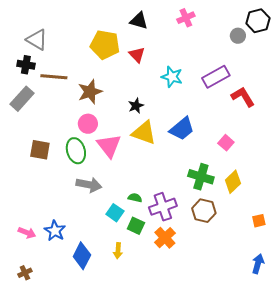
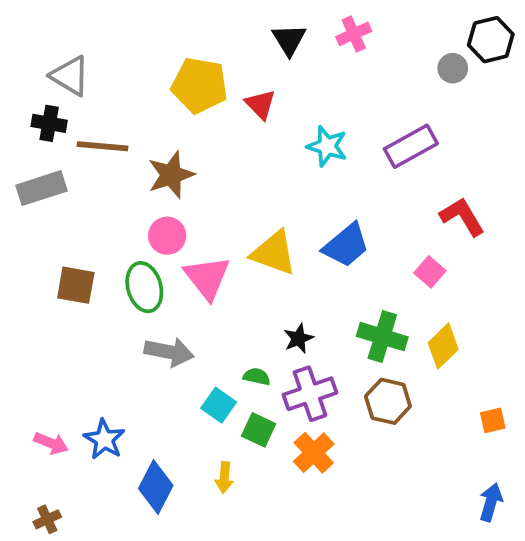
black triangle: (139, 21) -> (289, 40), moved, turned 42
red L-shape: (243, 97) -> (462, 217), moved
gray rectangle: (22, 99) -> (42, 188), turned 30
black star: (136, 106) -> (299, 338), moved

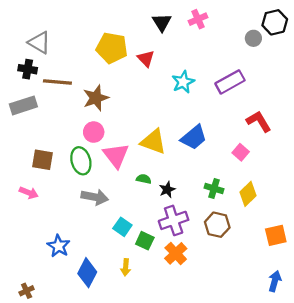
cyan star: (327, 146) -> (183, 82), turned 30
green cross: (382, 337) -> (214, 188), size x0.7
green semicircle: (257, 377) -> (144, 179), moved
orange square: (493, 420) -> (276, 235), size x1.5
pink arrow: (51, 443) -> (29, 193), moved

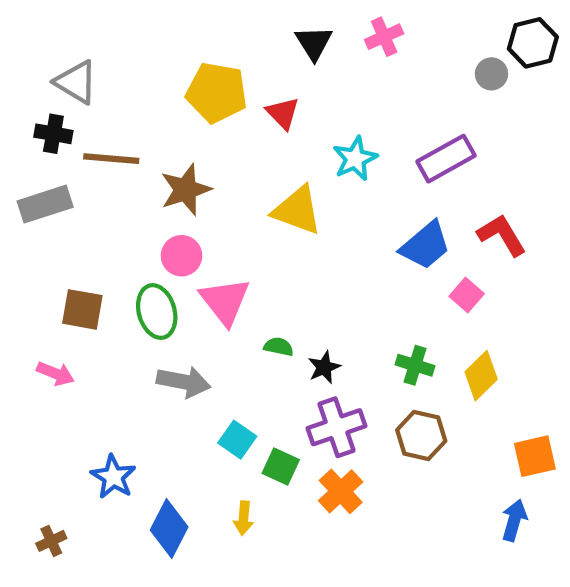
blue trapezoid: (194, 137) -> (425, 245), moved
yellow triangle: (153, 142) -> (297, 210), moved
blue arrow: (275, 281) -> (514, 520), moved
brown cross: (27, 291) -> (51, 541), moved

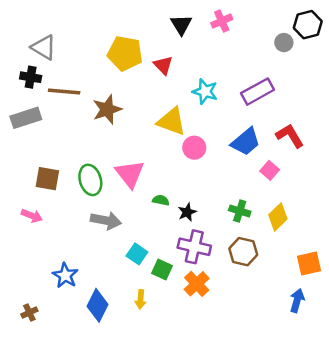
cyan star: (355, 159) -> (205, 92), turned -30
pink circle: (182, 256) -> (194, 148), moved
purple cross: (336, 427) -> (194, 247), turned 32

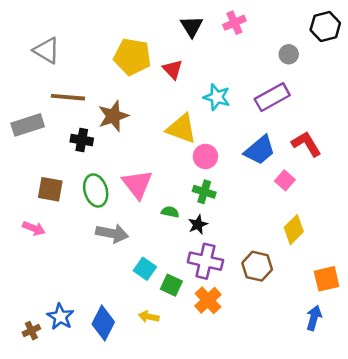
gray circle: (284, 43) -> (289, 54), moved
black cross: (31, 77) -> (82, 140), moved
green cross: (240, 211) -> (204, 192), moved
blue star: (65, 275) -> (60, 317), moved
yellow arrow: (141, 299) -> (149, 317), turned 96

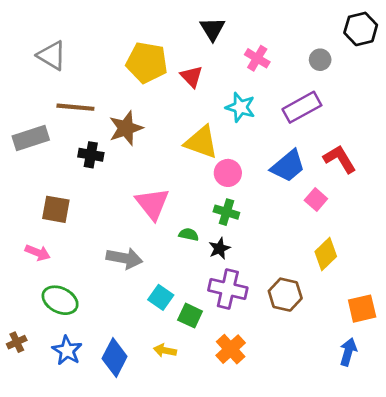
pink cross: (234, 23) -> (257, 58), moved, turned -35
green ellipse: (96, 191) -> (60, 300), moved, turned -48
orange cross: (208, 300) -> (231, 349), moved
brown cross: (31, 331) -> (17, 342), moved

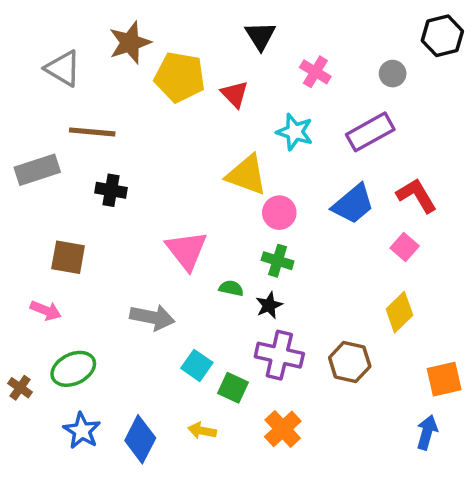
brown star: (126, 128) -> (130, 43), moved
pink square: (316, 200) -> (405, 247), moved
green ellipse: (60, 300) -> (73, 369), turned -52
brown cross: (17, 342) -> (20, 388), moved, turned -30

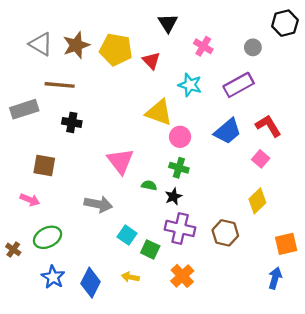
brown star: (130, 43) -> (76, 45), moved

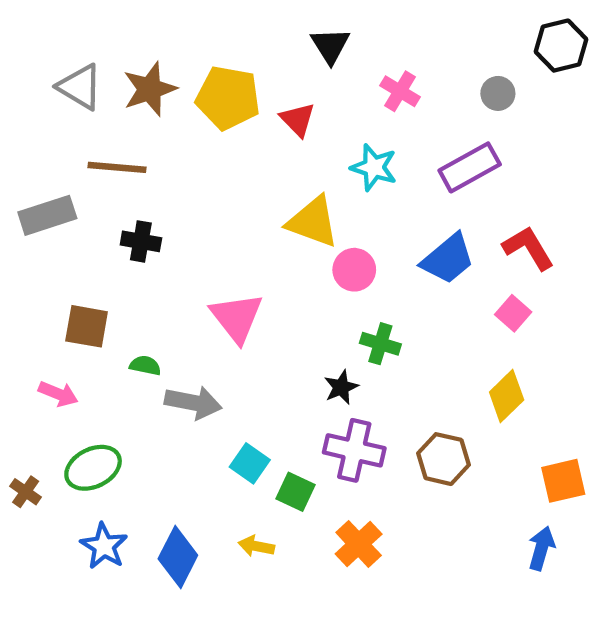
green cross: (179, 168) -> (380, 344), moved
green semicircle: (149, 185) -> (145, 365), moved

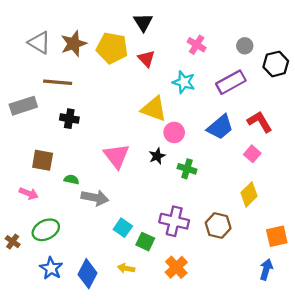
black triangle: (330, 46) -> (143, 22), moved
black hexagon: (561, 46) -> (276, 64), moved
black star: (341, 387) -> (157, 156), moved

